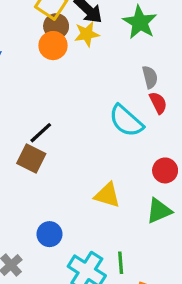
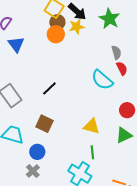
brown square: (31, 159) -> (44, 124), moved
blue circle: (49, 234) -> (37, 152), moved
green line: (121, 263) -> (92, 152), moved

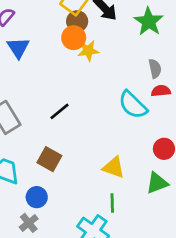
yellow star: (77, 27) -> (88, 51), moved
red semicircle: (122, 68) -> (161, 91), turned -72

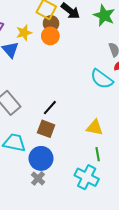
yellow star: (88, 51) -> (24, 33), moved
black line: (60, 111) -> (50, 108), moved
blue circle: (37, 197) -> (41, 158), size x1.5

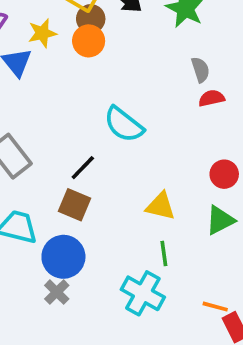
cyan semicircle: (102, 79) -> (124, 124), moved

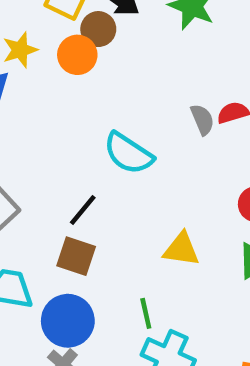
brown circle: (91, 19) -> (98, 29), moved
gray semicircle: (200, 70) -> (202, 120), moved
green line: (164, 253) -> (146, 313), moved

